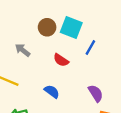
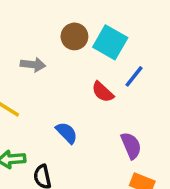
gray arrow: (23, 50) -> (33, 65), turned 140
red semicircle: (61, 60) -> (103, 92), moved

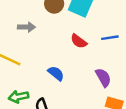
blue line: (134, 76) -> (110, 38), moved, turned 49

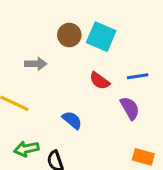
purple semicircle: (103, 78) -> (130, 108), moved

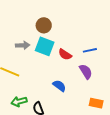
cyan square: (101, 37) -> (45, 46), moved
blue semicircle: (72, 120) -> (59, 86), moved

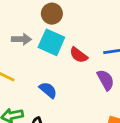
blue semicircle: (59, 86) -> (48, 90), moved

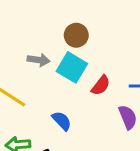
red semicircle: (79, 55) -> (101, 85), turned -96

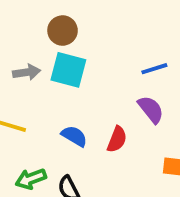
red semicircle: (101, 85) -> (117, 139), moved

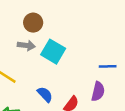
brown circle: (63, 31) -> (33, 23), moved
purple semicircle: (151, 109) -> (98, 91), turned 36

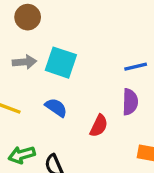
brown circle: (33, 23) -> (28, 17), moved
blue semicircle: (45, 94) -> (56, 108), moved

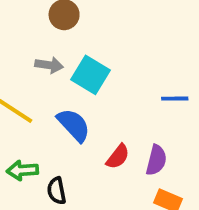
purple semicircle: (130, 102) -> (156, 160), moved
blue semicircle: (56, 108) -> (74, 125), size x1.4

